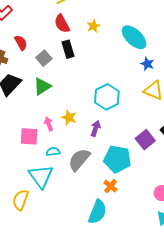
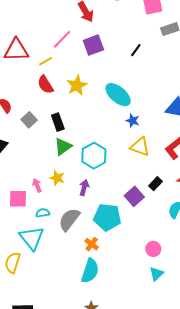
yellow star: (93, 26) -> (77, 85), size x1.5
black rectangle: (68, 49) -> (58, 122), moved
green triangle: (42, 86) -> (63, 147), moved
orange cross: (111, 186) -> (92, 244), moved

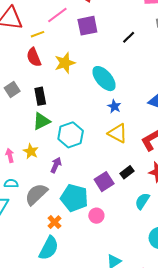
pink circle: (153, 249) -> (96, 216), moved

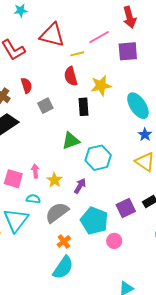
black rectangle: (40, 96) -> (84, 107), moved
yellow star: (31, 151) -> (54, 180), moved
orange cross: (55, 222) -> (64, 241), moved

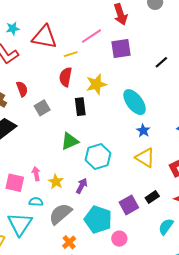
cyan star: (21, 10) -> (13, 28), moved
red semicircle: (71, 76) -> (66, 77), turned 30

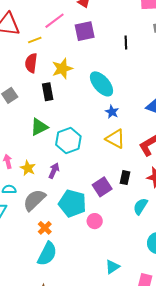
black line: (161, 62) -> (126, 43), turned -48
black rectangle: (152, 197) -> (125, 178), turned -40

